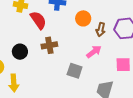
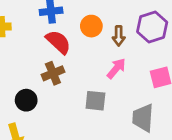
red semicircle: (38, 20) -> (58, 42), moved
black circle: (20, 52) -> (26, 100), moved

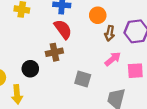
orange circle: (91, 26) -> (98, 15), moved
pink arrow: (116, 68) -> (113, 59), moved

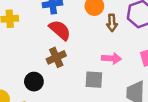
pink arrow: (113, 59) -> (111, 58), moved, turned 56

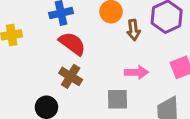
brown cross: (56, 57) -> (71, 76), turned -30

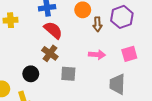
gray square: (117, 99) -> (68, 74), moved

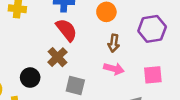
brown arrow: (98, 24) -> (114, 43), moved

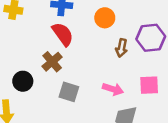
brown arrow: (114, 43) -> (122, 48), moved
pink arrow: (114, 69) -> (113, 89), moved

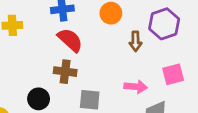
brown cross: (52, 62) -> (65, 72), turned -30

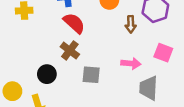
brown cross: (65, 72) -> (70, 50), turned 30
pink square: (173, 74) -> (163, 53), turned 36

